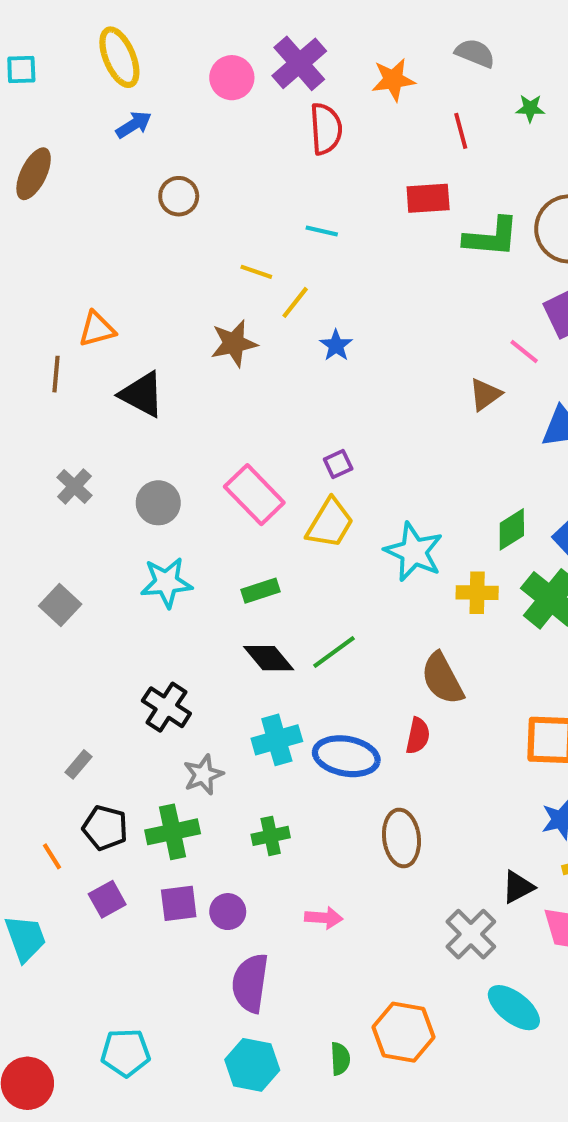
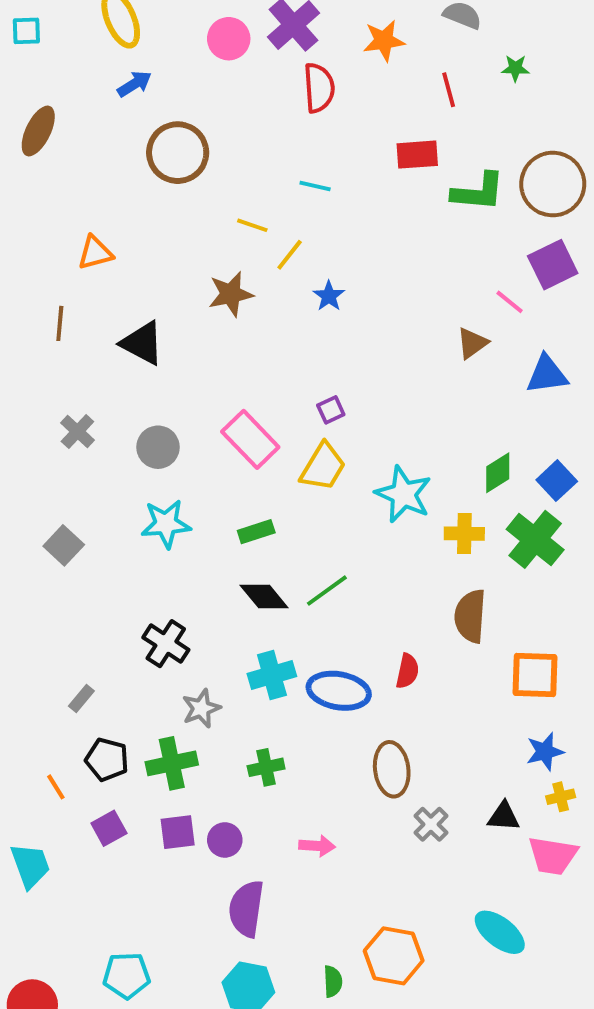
brown circle: (179, 196) -> (178, 153), size x1.6
orange triangle: (97, 329) -> (95, 253), moved
brown semicircle: (442, 679) -> (470, 616), moved, turned 32
black triangle: (518, 887) -> (504, 816), turned 32
gray cross: (471, 934) -> (431, 824), moved, size x0.7

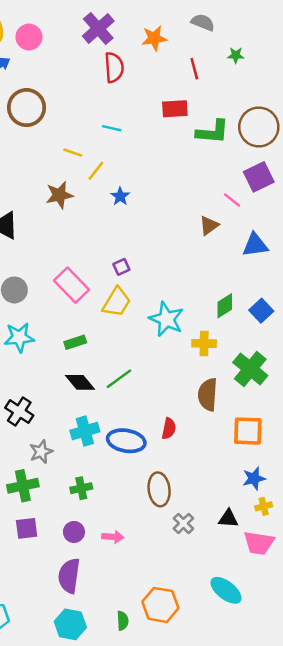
pink circle: (229, 39) -> (29, 37), moved
green cross: (535, 539) -> (250, 369), moved
purple circle: (225, 840) -> (74, 532), moved

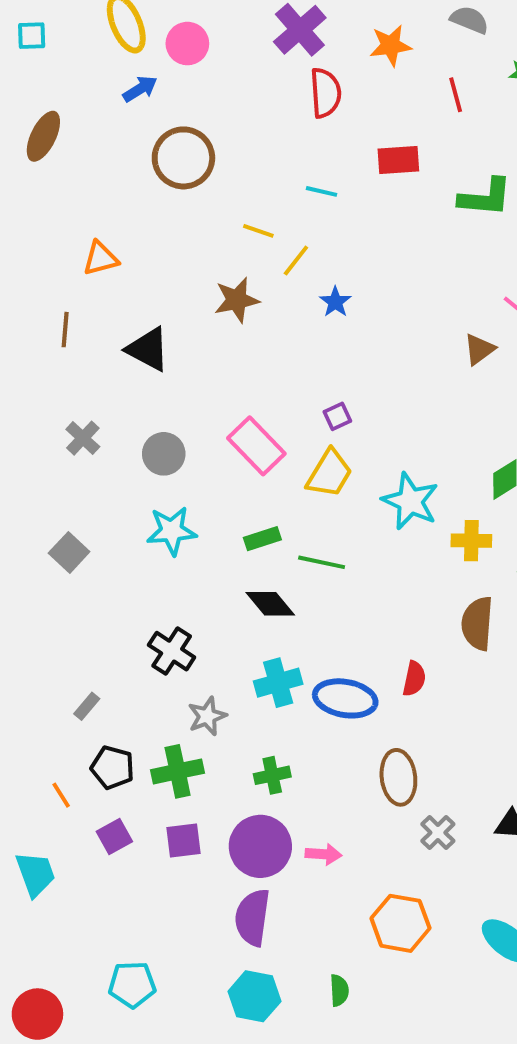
red rectangle: (175, 109) -> (398, 160), moved
green line: (119, 379) -> (322, 562), moved, turned 48
purple circle: (74, 532) -> (260, 846), size x1.8
orange hexagon: (160, 605) -> (400, 923), moved

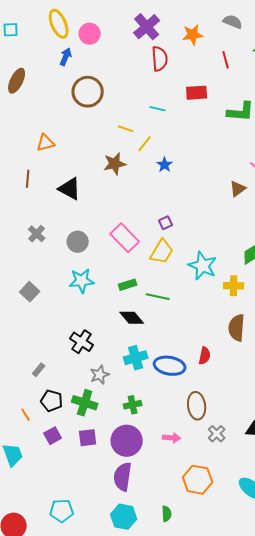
blue arrow: (140, 89) -> (66, 57), turned -36
green cross: (178, 771) -> (85, 403), turned 30
pink arrow: (323, 854) -> (172, 438), moved

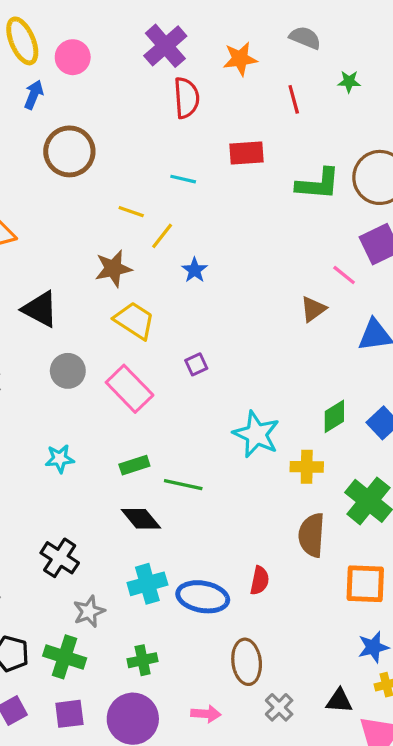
gray circle: (78, 242) -> (68, 371), moved
yellow trapezoid: (162, 252) -> (134, 320), moved, turned -88
cyan star: (82, 281) -> (60, 459), size x0.7

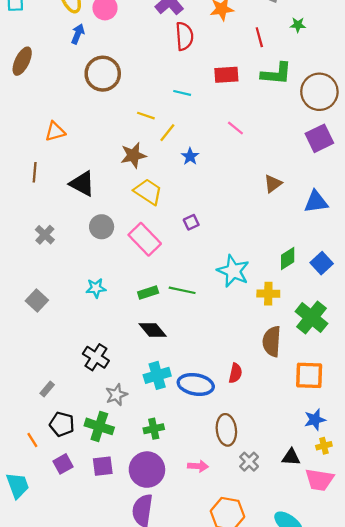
green L-shape: (318, 184) -> (276, 74), moved
pink line: (344, 275) -> (235, 128), moved
green line: (183, 485) -> (182, 290), moved

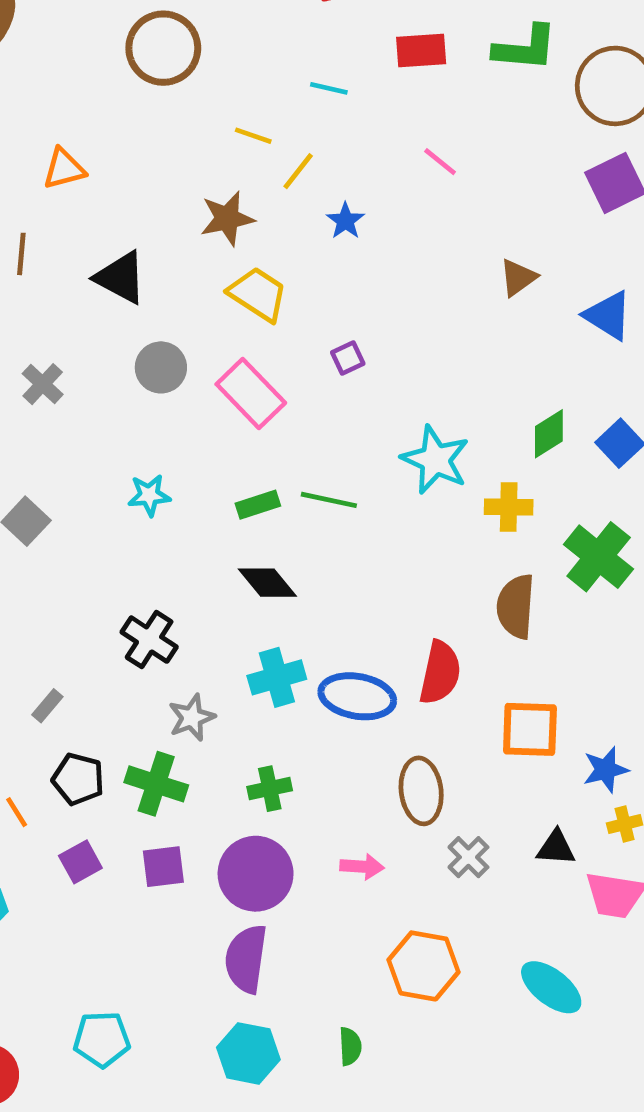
blue triangle: (316, 202) -> (608, 315), turned 40
red semicircle: (235, 373) -> (440, 673), size x1.5
orange square: (309, 375) -> (530, 729), moved

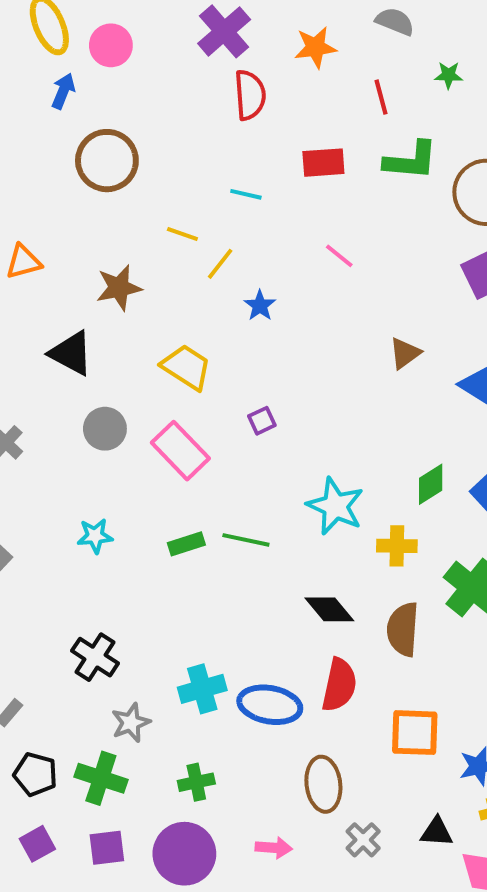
brown star: (227, 218) -> (119, 288), moved
black diamond: (267, 583) -> (329, 609), moved

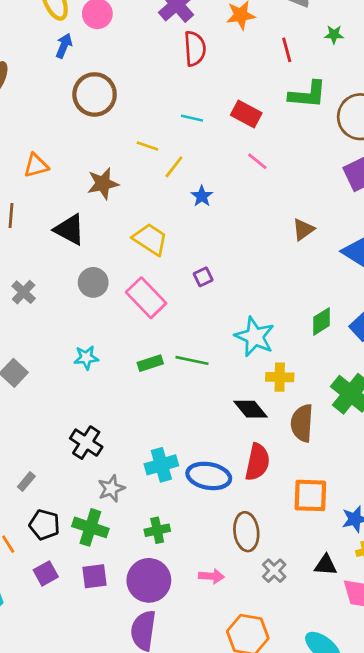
red rectangle: (323, 163) -> (246, 114), moved, turned 32
yellow cross: (397, 546) -> (280, 377), moved

